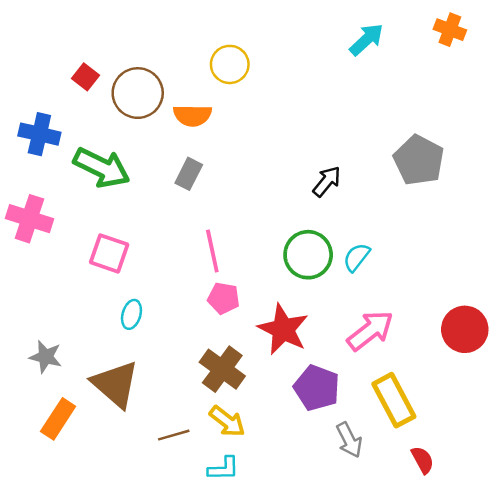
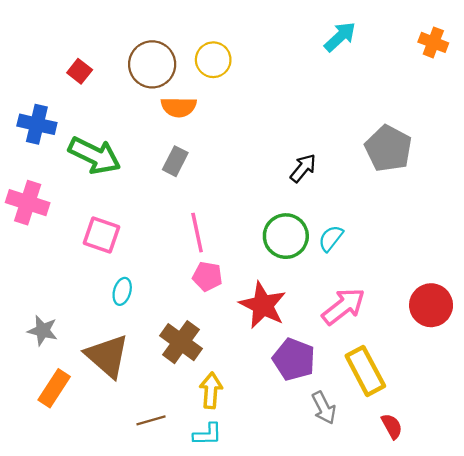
orange cross: (450, 30) -> (433, 42), moved
brown circle: (138, 93) -> (152, 64), moved
brown cross: (222, 369) -> (181, 342), moved
yellow arrow: (227, 421) -> (211, 391), turned -124
brown line: (174, 435) -> (151, 420), moved

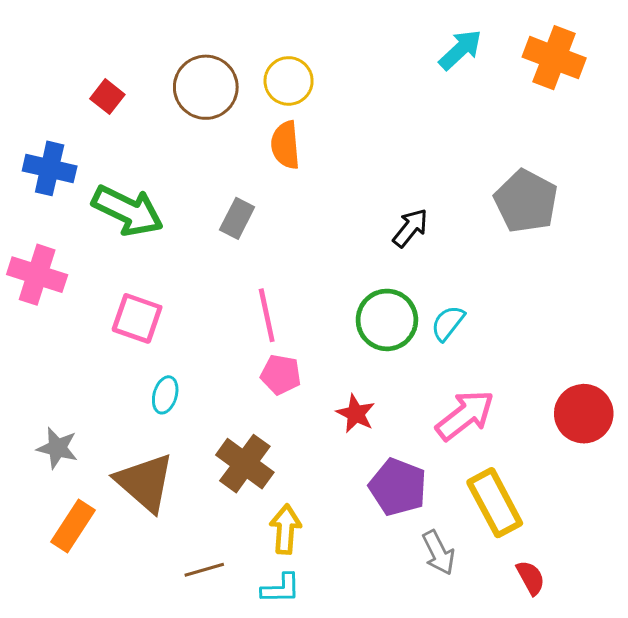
orange cross: (433, 42) -> (554, 58), moved, size x1.5
orange semicircle: (179, 107) -> (285, 145), moved, turned 84
red star: (263, 305) -> (356, 414), size x0.6

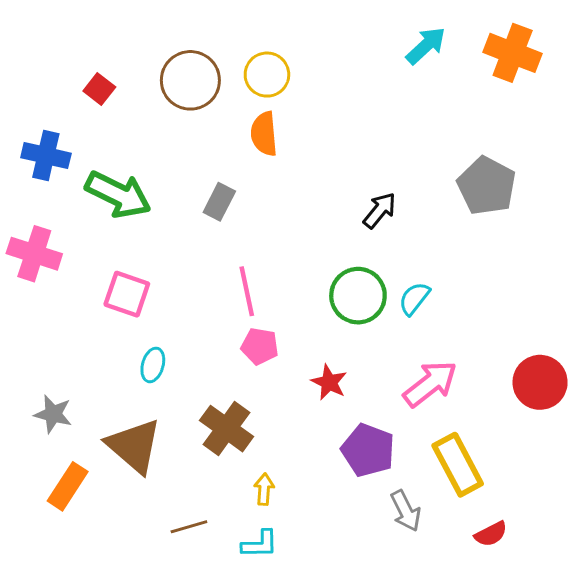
yellow arrow: (285, 529) -> (264, 489), size x0.7
red semicircle: (531, 578) -> (491, 534), turned 92

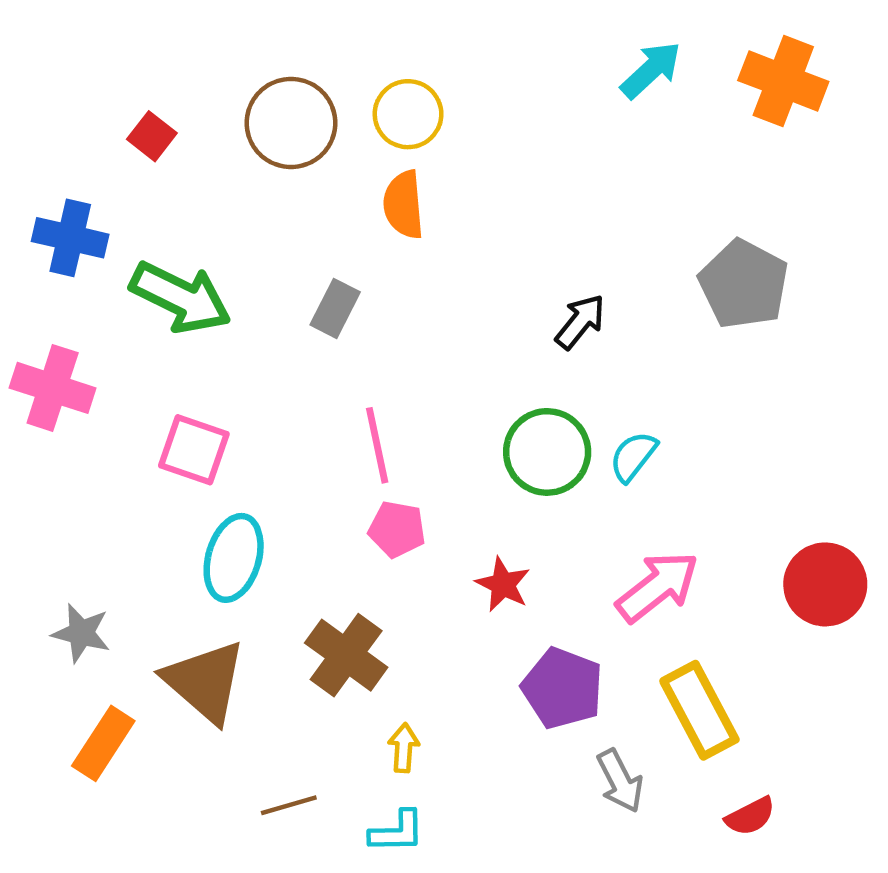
cyan ellipse: (153, 365) -> (234, 558), size x1.6

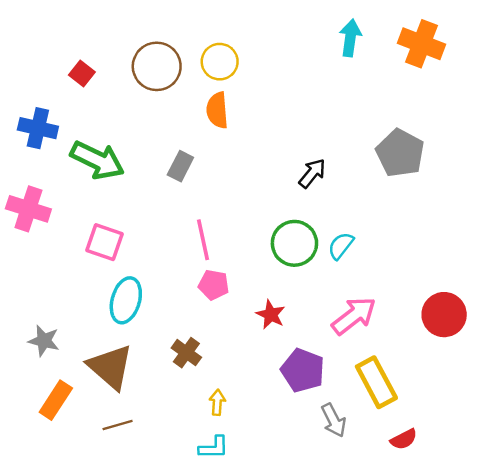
cyan arrow: (651, 70) -> (350, 38), turned -39
brown cross: (346, 655) -> (186, 353), size x0.7
brown line: (289, 805) -> (118, 425), moved

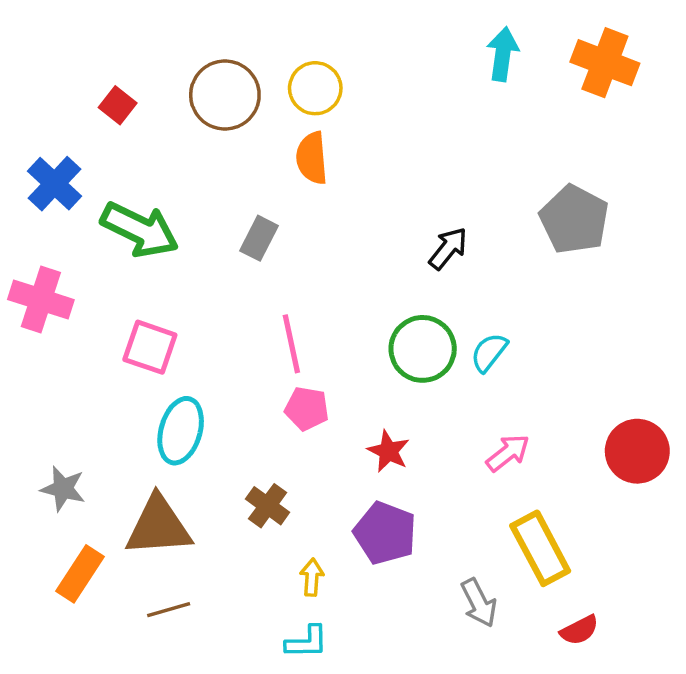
blue cross: (38, 128) -> (54, 184), turned 30
pink arrow: (354, 316) -> (508, 453), size x0.7
brown triangle: (110, 367) -> (158, 526), turned -45
purple pentagon: (303, 370) -> (385, 533), moved

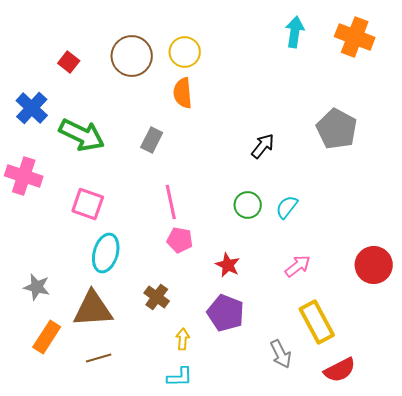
green circle: (423, 349) -> (248, 205), size x0.7
red semicircle: (579, 630) -> (340, 370), size x1.4

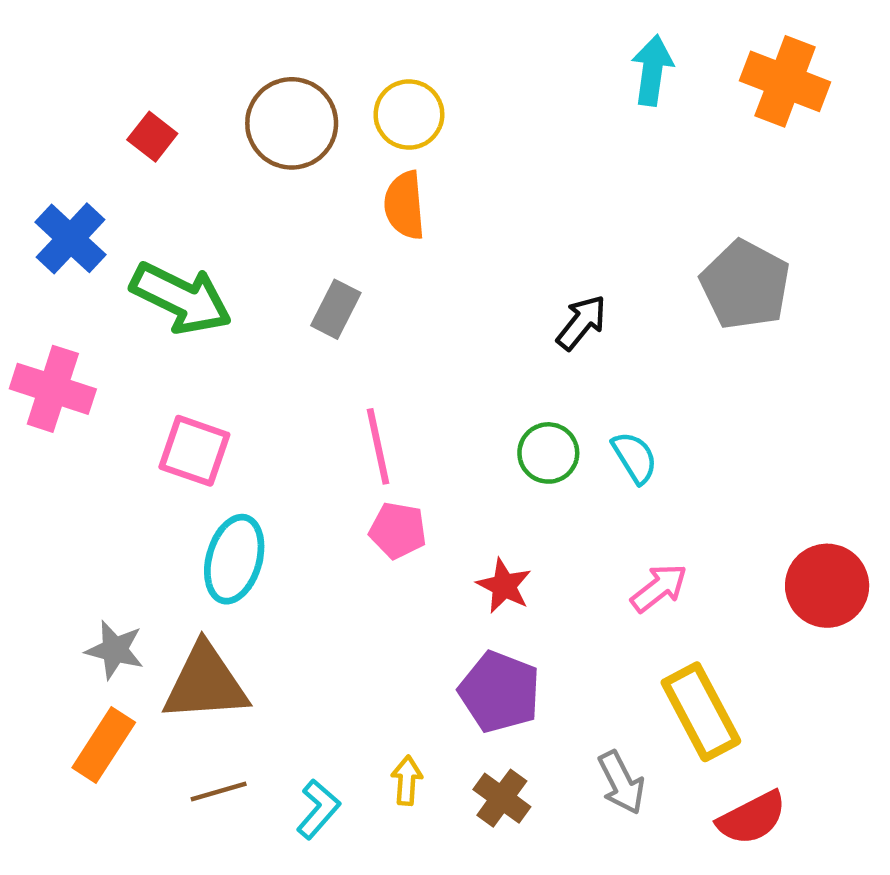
cyan semicircle: (287, 207) -> (635, 457), turned 110
gray star: (37, 287) -> (115, 650), moved
brown cross: (157, 297) -> (502, 798), moved
yellow arrow: (183, 339) -> (407, 780), moved
cyan L-shape: (180, 377) -> (318, 809), moved, turned -48

